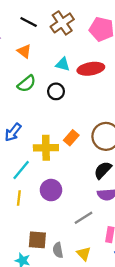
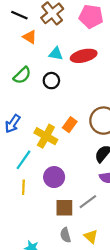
orange triangle: (24, 51) -> (30, 37), moved
yellow cross: (46, 148) -> (46, 136), turned 35
brown square: (37, 240) -> (64, 208), moved

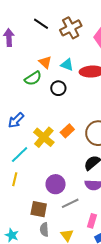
orange triangle: (30, 37) -> (45, 62), moved
purple circle: (54, 177) -> (56, 184), moved
brown square: (64, 208) -> (39, 209), moved

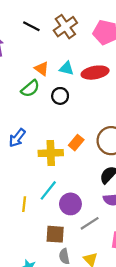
yellow cross: (44, 137) -> (51, 153), turned -35
cyan line: (20, 155) -> (48, 190), moved

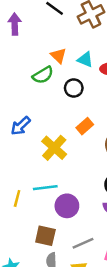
orange rectangle: (76, 143) -> (85, 126), moved
yellow cross: (51, 153) -> (54, 148), turned 35
cyan line: (48, 190) -> (45, 188), turned 35
gray line: (90, 223) -> (83, 243), moved

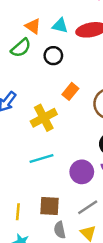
yellow cross: (54, 148) -> (44, 118), turned 30
yellow line: (17, 198) -> (18, 212), moved
purple circle: (67, 206) -> (82, 172), moved

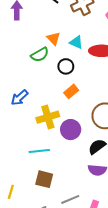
orange rectangle: (70, 91) -> (71, 91), moved
purple circle: (82, 172) -> (71, 130), moved
brown square: (50, 206) -> (44, 179), moved

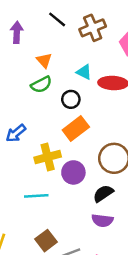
orange triangle: (53, 38) -> (44, 60), moved
orange rectangle: (71, 91) -> (76, 129), size x1.5
brown square: (44, 179) -> (46, 241), moved, turned 36

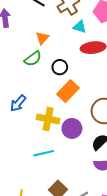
orange triangle: (44, 60) -> (42, 38), moved, turned 32
cyan triangle: (84, 72) -> (80, 27), moved
yellow cross: (48, 157) -> (48, 119), turned 35

